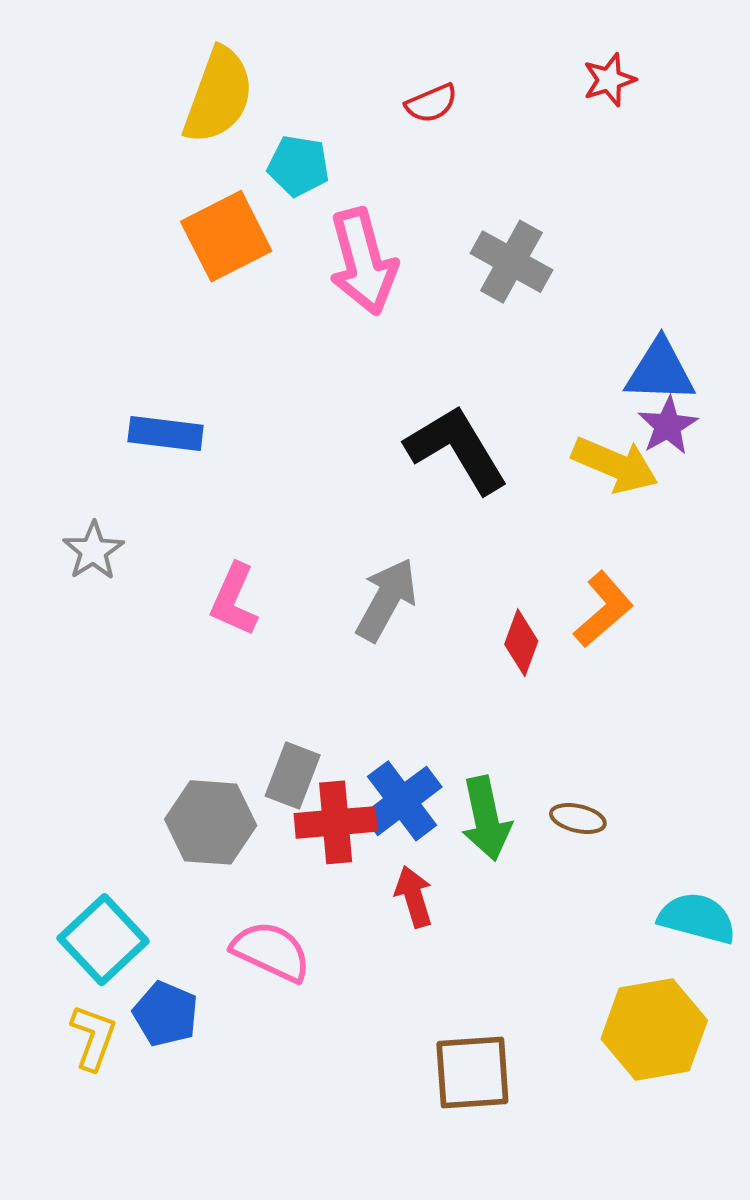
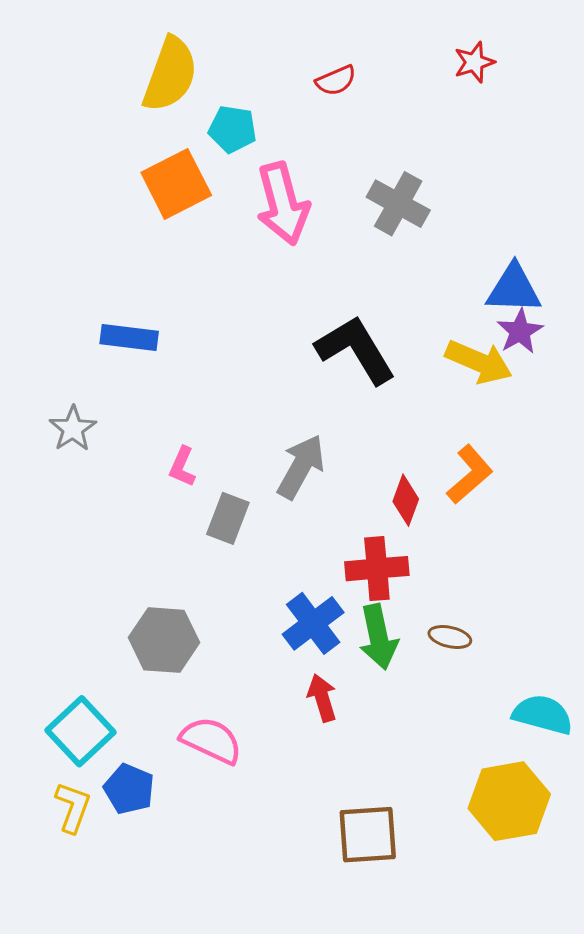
pink L-shape: (234, 600) -> (182, 467), size x0.7
gray rectangle: (293, 775) -> (228, 518), moved
red cross: (336, 822) -> (377, 569), moved

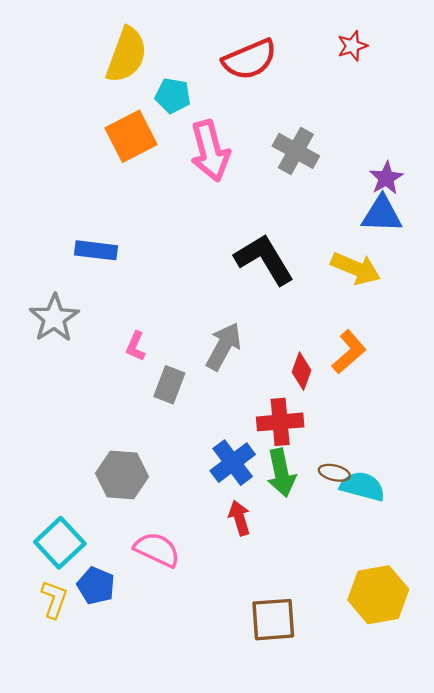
red semicircle: (336, 81) -> (250, 59), size x1.8
purple star: (520, 331) -> (386, 178), moved
gray star: (73, 429) -> (54, 318), size x1.4
cyan semicircle: (543, 715) -> (363, 486), moved

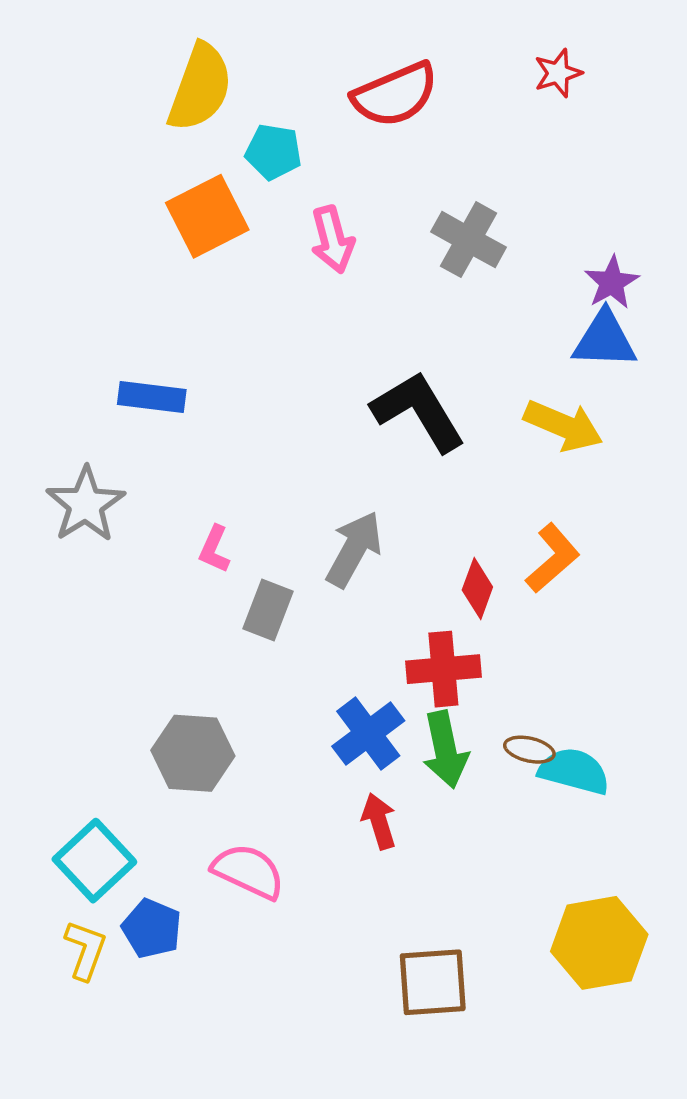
pink arrow: (210, 151) -> (332, 240), size x0.7

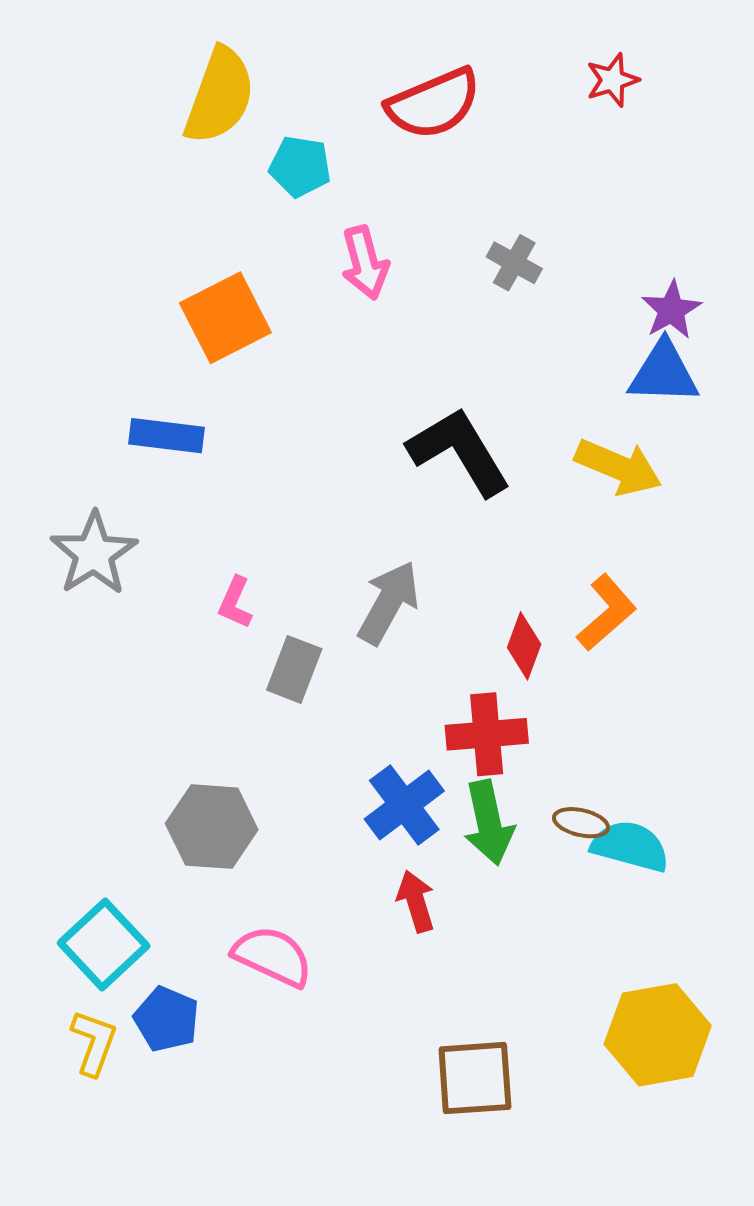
orange square: (207, 216) -> (225, 318), moved
gray cross: (469, 240) -> (514, 263), size x0.7

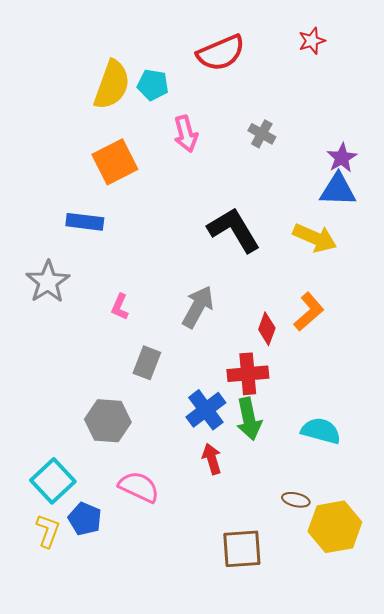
yellow semicircle: (220, 96) -> (112, 85), moved
gray rectangle: (294, 669) -> (147, 363), moved
brown ellipse: (581, 823) -> (296, 500), moved

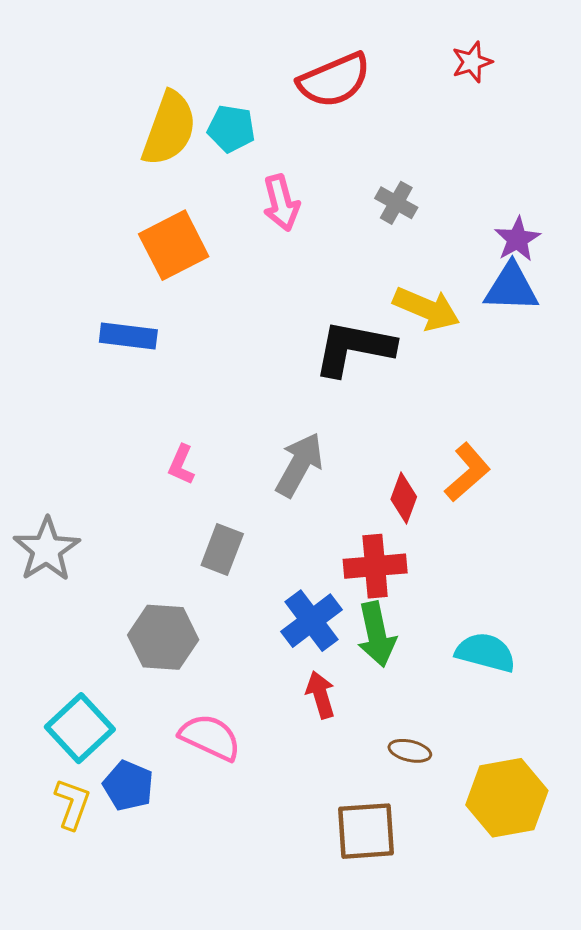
black L-shape: (234, 230) -> (354, 348), turned -48
yellow arrow: (315, 238) -> (427, 309), moved
gray star: (48, 282) -> (47, 549), moved
brown ellipse: (296, 500) -> (410, 751), moved

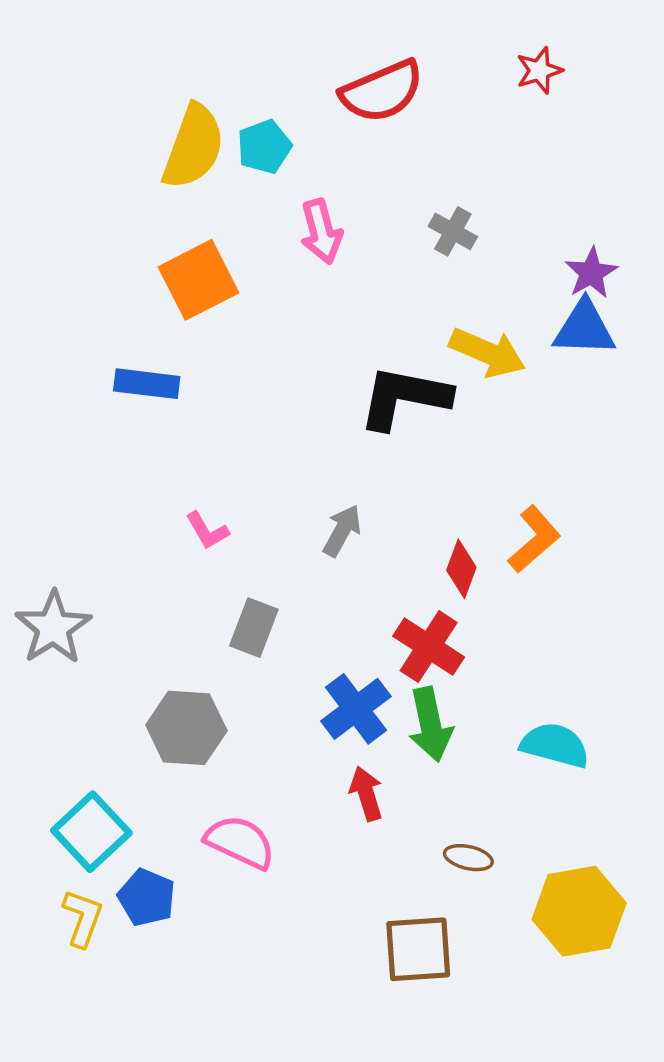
cyan pentagon: (231, 129) -> (264, 147), turned -30
pink L-shape: (181, 465) -> (207, 531), turned -54
gray arrow: (299, 465) -> (342, 531), size x0.7
red cross: (375, 566) -> (429, 647), turned 38

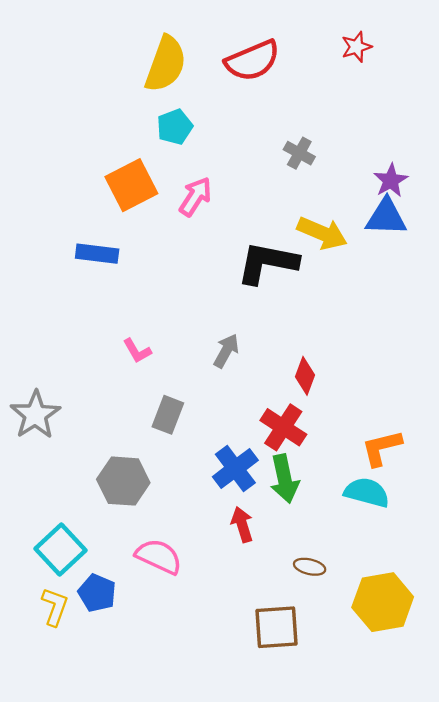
yellow semicircle: (193, 147) -> (166, 64), moved
cyan pentagon: (264, 147) -> (175, 127), moved
pink arrow: (321, 231) -> (195, 197), moved, turned -132
orange L-shape: (534, 539) -> (382, 448), moved, turned -153

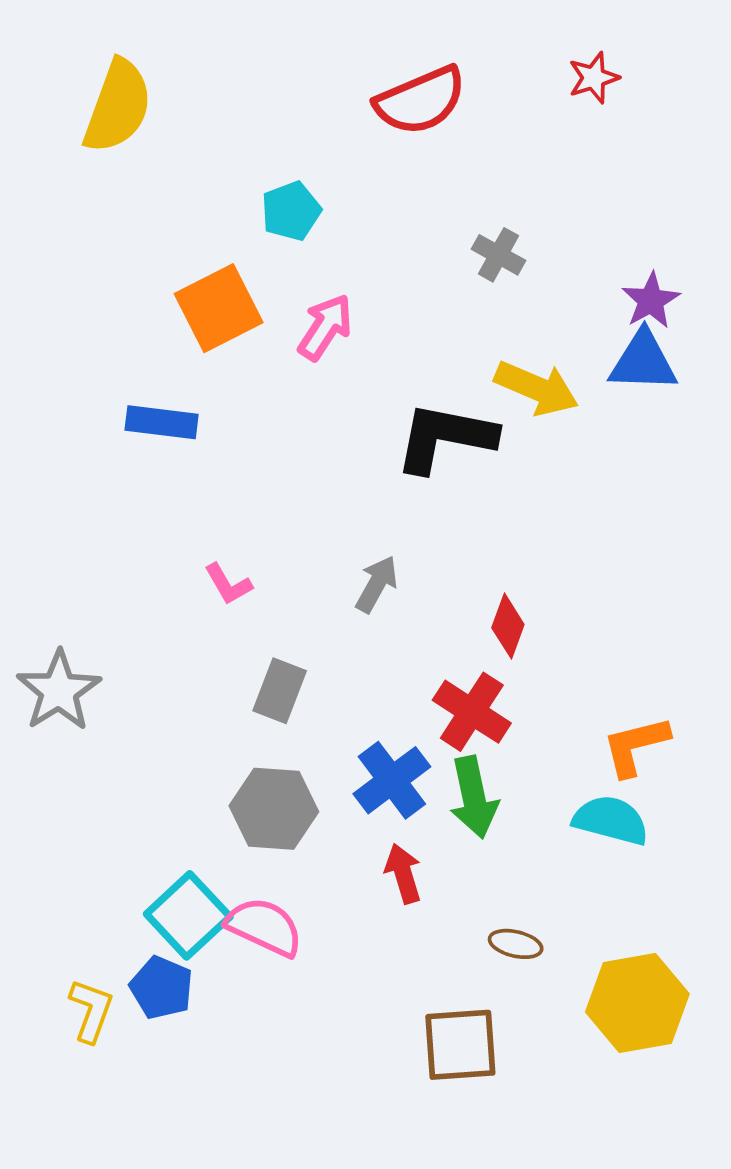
yellow semicircle: (166, 64) -> (118, 106), moved
gray hexagon: (123, 481) -> (274, 809), moved
cyan square: (61, 550) -> (188, 915), moved

